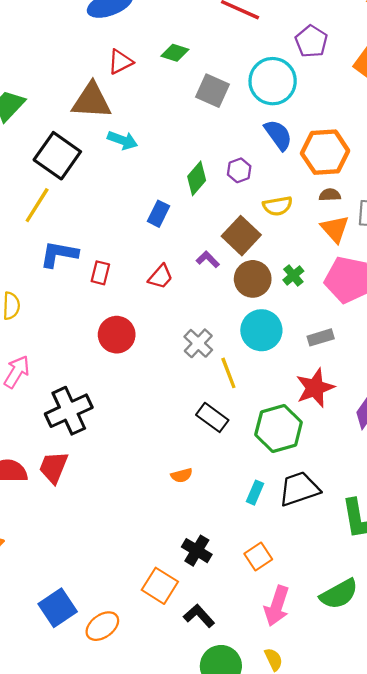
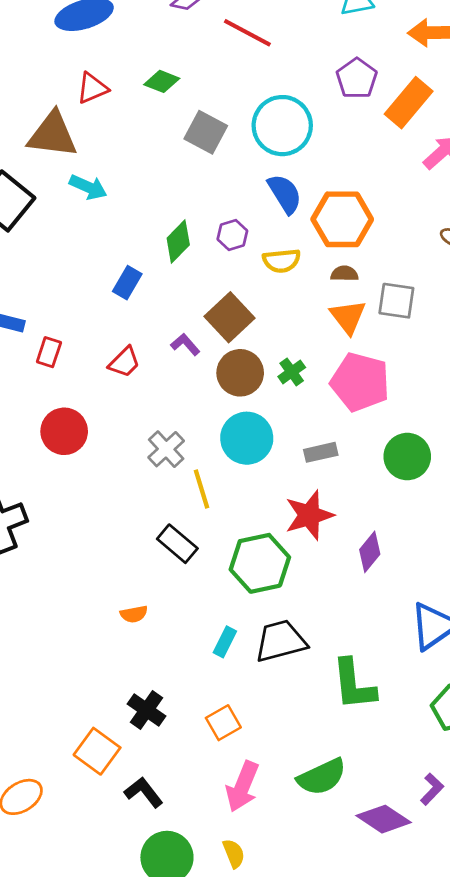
purple pentagon: (311, 41) -> (357, 78), moved
yellow semicircle: (278, 206) -> (282, 261), moved

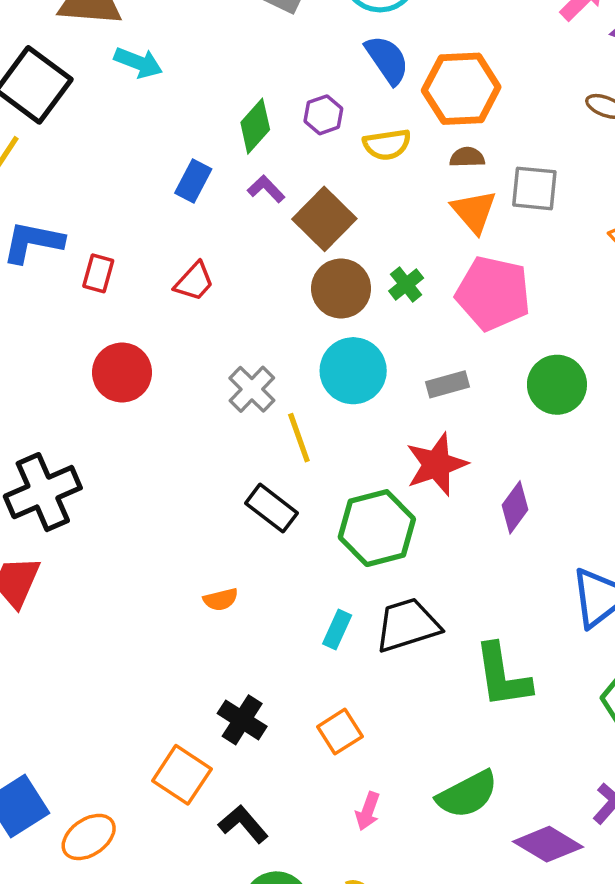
purple L-shape: (185, 344) -> (266, 189), moved
pink arrow: (242, 786) -> (368, 811), size x0.6

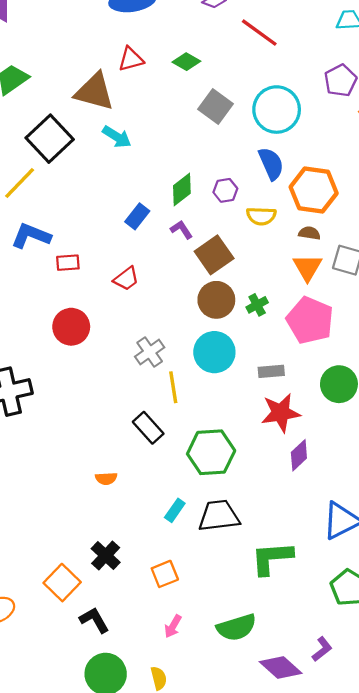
red rectangle: (98, 273) -> (68, 263), turned 60
red star: (437, 464) -> (281, 413), moved
green L-shape: (502, 676) -> (272, 558), turned 84

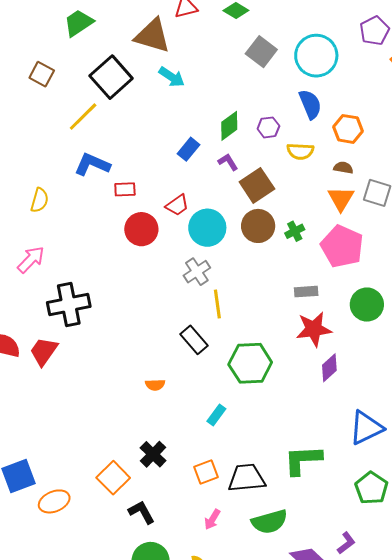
orange hexagon: (314, 190) -> (348, 129), size x0.7
red circle: (71, 327) -> (141, 229), moved
cyan circle: (214, 352) -> (207, 228), moved
black trapezoid: (219, 516) -> (247, 478), moved

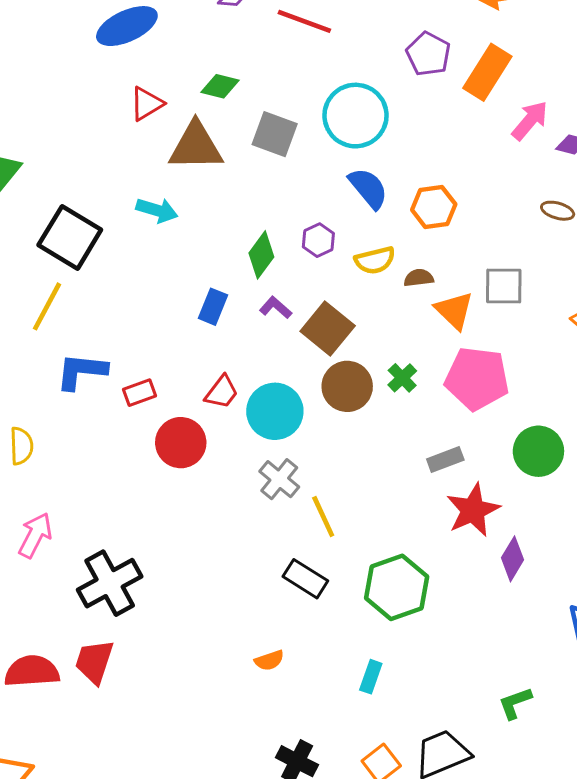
brown triangle: (152, 36) -> (196, 146), moved
brown semicircle: (343, 168) -> (419, 278), moved
green L-shape: (303, 460) -> (515, 703), size x0.6

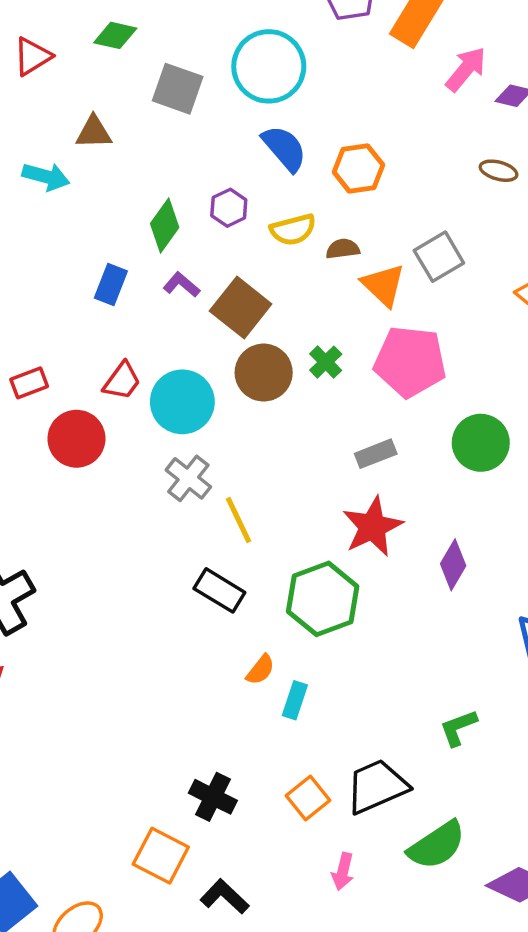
brown triangle: (196, 146) -> (94, 132), moved, size x0.6
gray square: (504, 286) -> (439, 257), turned -30
red star: (473, 510) -> (372, 527), moved
orange semicircle: (269, 660) -> (260, 670), moved, turned -32

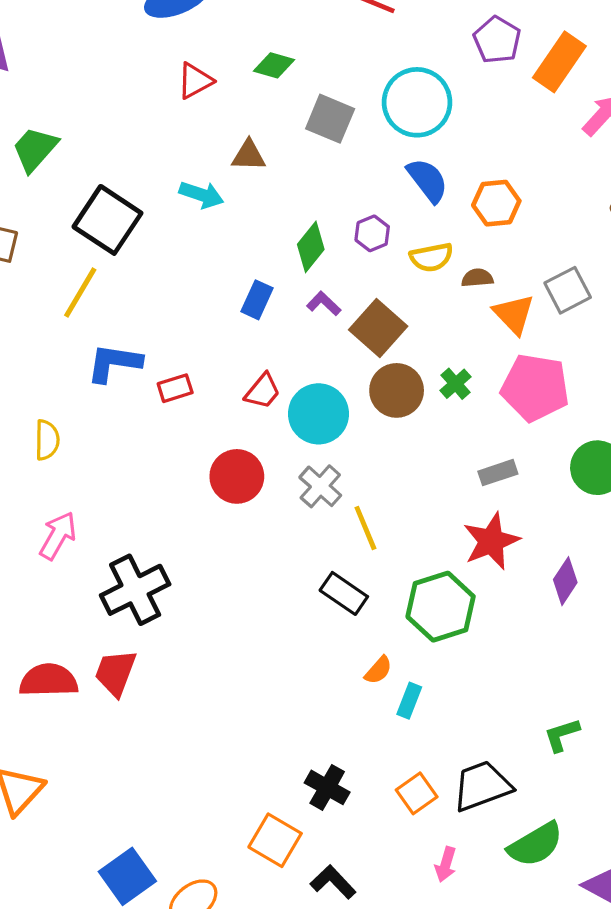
red circle: (76, 439) -> (237, 476), moved

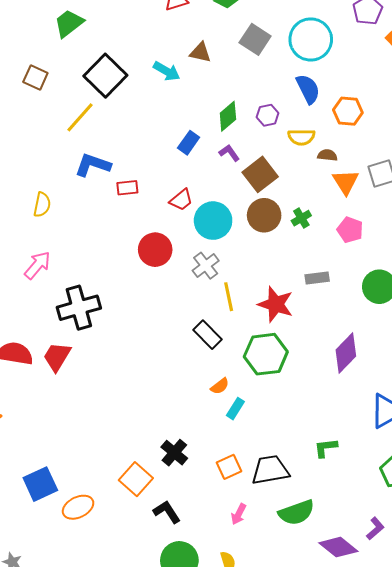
pink pentagon: (535, 388) -> (350, 230), size x0.6
red star: (491, 541) -> (276, 304), moved, turned 30
purple diamond: (565, 581) -> (346, 353), size x1.4

